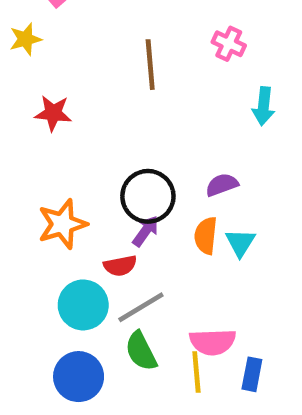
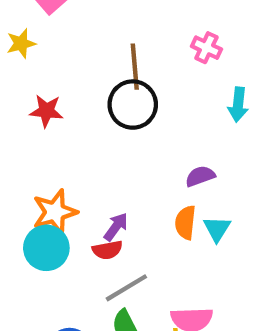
black circle: (148, 196) -> (133, 105), moved
purple arrow: (146, 231) -> (116, 227), moved
cyan circle: (83, 305) -> (46, 248), moved

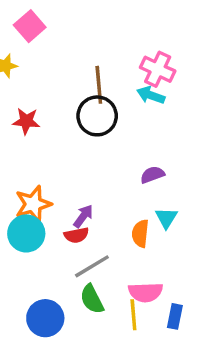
pink cross: (206, 48) -> (158, 69), size x1.4
cyan arrow: (238, 105) -> (151, 95), moved, turned 104
orange semicircle: (185, 223) -> (140, 233), moved

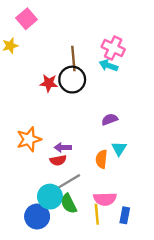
red star: (26, 121) -> (49, 83), moved
purple arrow: (83, 216) -> (63, 147), turned -126
cyan circle: (26, 233) -> (50, 197), moved

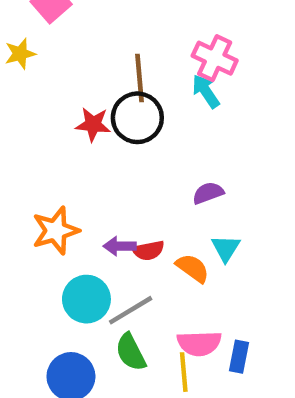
cyan arrow: (108, 66) -> (206, 91), turned 36
orange semicircle: (101, 159) -> (193, 268), turned 120
red semicircle: (58, 160) -> (148, 250), moved
cyan circle: (50, 197) -> (86, 299), moved
blue rectangle: (125, 215) -> (239, 357), moved

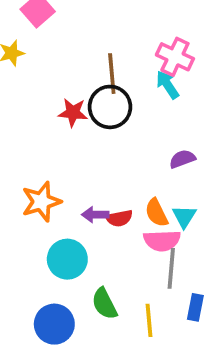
purple semicircle: (208, 193) -> (182, 159), moved
orange semicircle: (193, 268) -> (156, 213), moved, turned -152
gray line: (131, 310) -> (171, 268), moved, turned -54
pink semicircle: (199, 343) -> (162, 241), moved

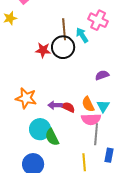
cyan arrow: (168, 85) -> (82, 35), moved
orange star: (41, 202) -> (26, 98), turned 30
red semicircle: (119, 218) -> (68, 107), turned -144
green semicircle: (104, 304) -> (52, 137), moved

